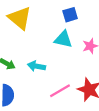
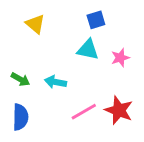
yellow triangle: (20, 18) -> (35, 24), size x0.7

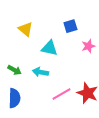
cyan triangle: (88, 50) -> (49, 48), moved
pink star: (120, 58) -> (88, 46), moved

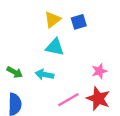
yellow triangle: (25, 29) -> (52, 20), moved, turned 42
pink star: (88, 46) -> (99, 71), moved

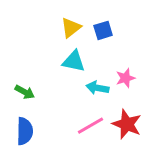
pink star: (99, 71) -> (125, 78), moved
cyan arrow: (44, 74) -> (97, 88), moved

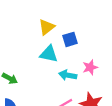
blue square: (103, 30) -> (70, 39), moved

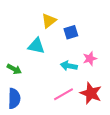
cyan triangle: (49, 54) -> (36, 46), moved

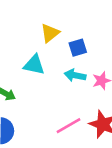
cyan arrow: (69, 66) -> (75, 75), moved

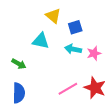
yellow triangle: (50, 33) -> (53, 16), turned -42

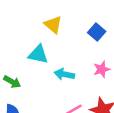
blue square: (75, 27) -> (97, 32), moved, turned -32
cyan arrow: (73, 49) -> (64, 74), moved

